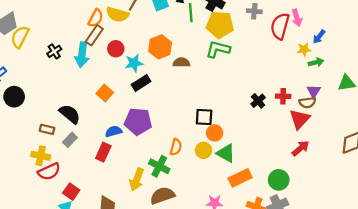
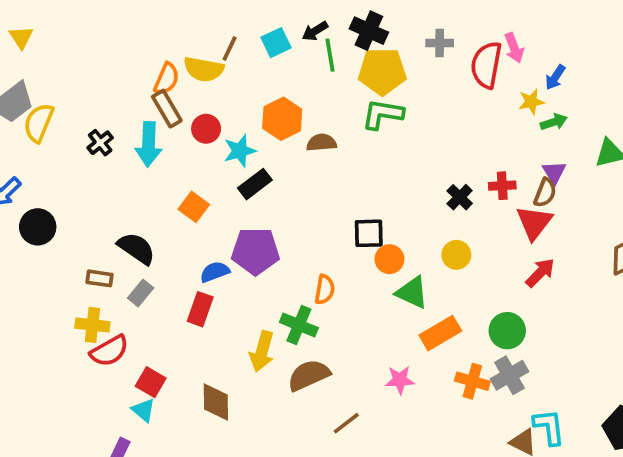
brown rectangle: (94, 35) -> (167, 109), turned -60
brown semicircle: (307, 103) -> (545, 193), turned -56
yellow circle: (204, 150) -> (456, 255), moved

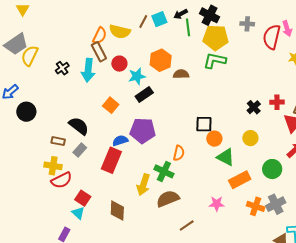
brown line: (230, 49) -> (143, 21), moved
red rectangle: (200, 309) -> (111, 160), size x1.4
green circle: (507, 331) -> (272, 169), moved

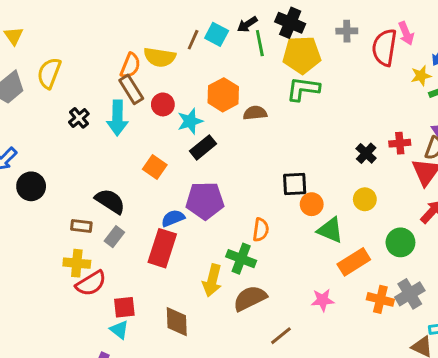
cyan square: (159, 19) -> (217, 34), turned -35
yellow semicircle: (30, 56) -> (49, 73), moved
red square: (83, 198) -> (124, 307), turned -35

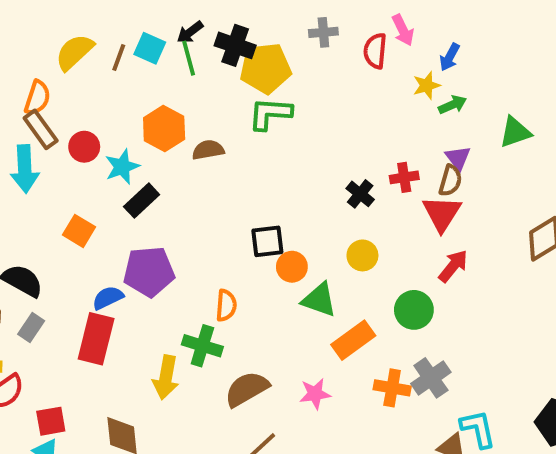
black cross: (290, 23) -> (235, 45), moved
green line: (260, 43) -> (189, 58), moved
red semicircle: (384, 47) -> (375, 51), size x0.7
yellow semicircle: (160, 57) -> (74, 52), moved, turned 132
brown semicircle: (250, 298) -> (247, 389), moved

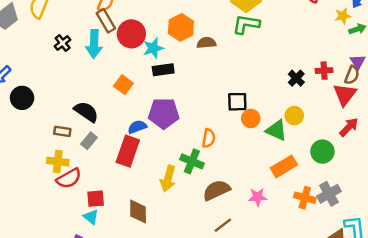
red circle: (84, 147) -> (131, 34), size x1.5
black rectangle: (142, 201) -> (163, 70), turned 30
green triangle: (319, 300) -> (276, 130), moved

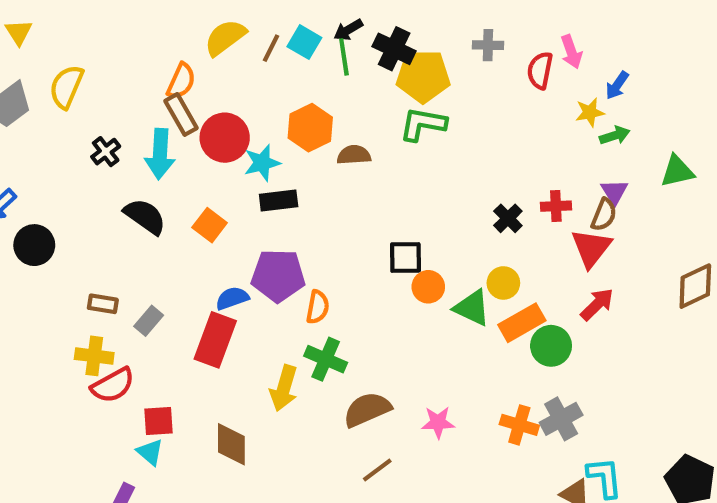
black semicircle: (86, 112) -> (145, 216), moved
orange semicircle: (209, 138) -> (318, 307), moved
orange rectangle: (284, 166) -> (522, 323), moved

